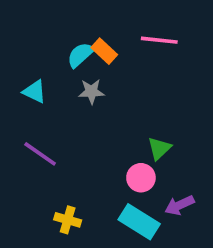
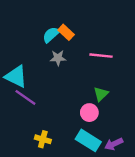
pink line: (159, 40) -> (101, 56), moved
cyan triangle: (35, 92) -> (16, 77), moved, size x1.5
purple arrow: (179, 205) -> (114, 144), moved

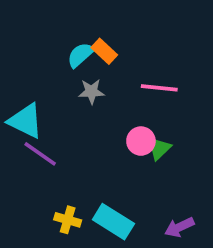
pink circle: (89, 113) -> (141, 141), moved
cyan rectangle: (88, 140) -> (113, 222), moved

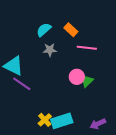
orange rectangle: (104, 51) -> (71, 30), moved
yellow cross: (68, 220) -> (45, 120), moved, turned 32
cyan rectangle: (113, 222) -> (62, 121), turned -50

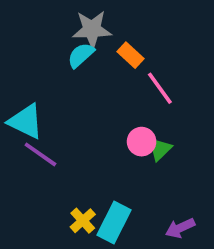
pink line: (87, 48) -> (160, 88), turned 48
gray star: (50, 50) -> (92, 29), moved, size x1.5
cyan rectangle: (62, 121) -> (114, 222), turned -45

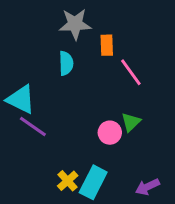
cyan semicircle: (81, 55) -> (66, 63), moved, turned 130
orange rectangle: (130, 55) -> (107, 45), turned 45
pink circle: (142, 142) -> (110, 133), moved

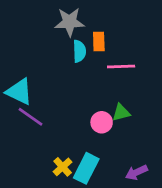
cyan semicircle: (66, 63) -> (79, 51), moved
pink line: (131, 72) -> (121, 67), turned -56
green triangle: (131, 122) -> (121, 113), turned 30

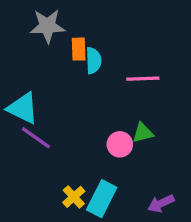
gray star: (70, 22) -> (47, 26), moved
orange rectangle: (99, 41) -> (79, 49), moved

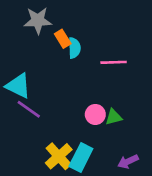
orange rectangle: (79, 49) -> (63, 39), turned -30
green triangle: (143, 133) -> (114, 117), moved
yellow cross: (74, 197) -> (59, 156), size x1.5

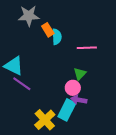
green triangle: (114, 117) -> (80, 74), moved, turned -32
cyan rectangle: (81, 158) -> (67, 110), moved
purple arrow: (128, 161) -> (79, 100), moved, turned 35

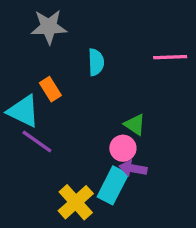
orange rectangle: (48, 30) -> (50, 89), moved
pink line: (87, 48) -> (170, 57), moved
green triangle: (80, 74) -> (135, 125), turned -40

